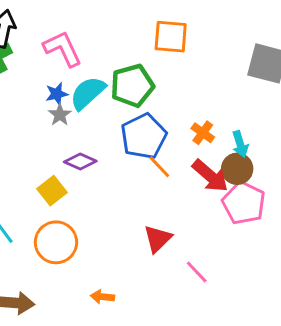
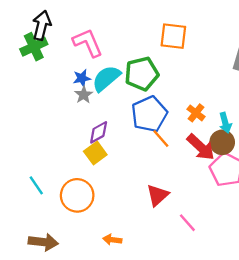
purple diamond: (80, 162) -> (99, 132), turned -55
yellow square: (52, 191) -> (95, 153), moved

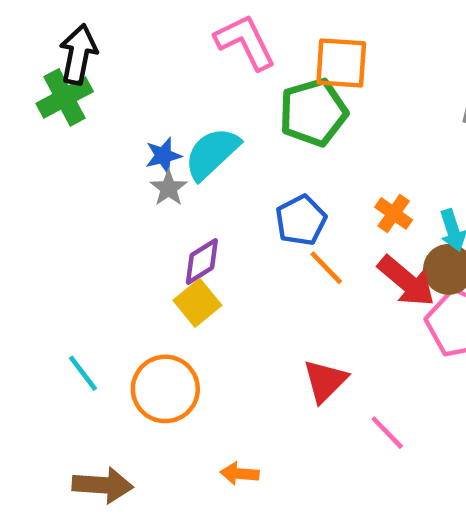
pink L-shape: (88, 43) -> (245, 42), moved
green pentagon: (142, 74) -> (313, 112), moved
blue pentagon: (149, 114) -> (301, 220), size x0.7

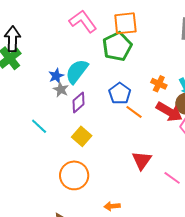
purple diamond: (202, 261) -> (78, 102), moved
cyan line: (83, 373) -> (39, 126), moved

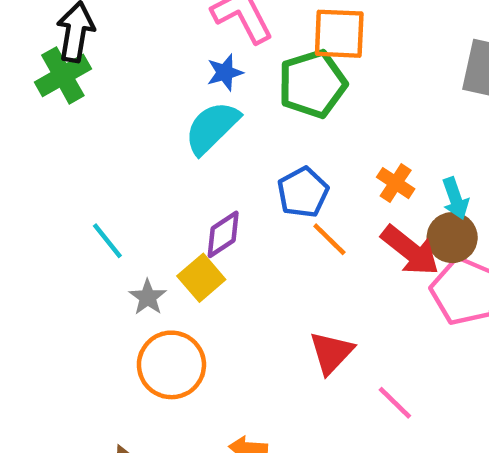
blue star: (56, 76) -> (225, 72), moved
gray star: (61, 89) -> (148, 297), moved
purple diamond: (78, 102) -> (223, 234), moved

